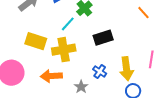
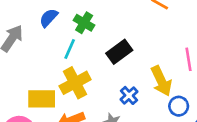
yellow rectangle: (36, 41) -> (42, 99), moved
blue cross: (100, 71) -> (129, 95), turned 32

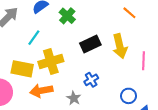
cyan line: (70, 49) -> (34, 38), moved
yellow arrow: (161, 81) -> (120, 46), moved

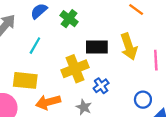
black rectangle: (90, 44) -> (97, 47), turned 30
yellow cross: (51, 61) -> (75, 69), moved

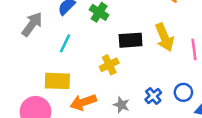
yellow cross: (75, 69) -> (109, 65), size x0.7
blue cross: (101, 86) -> (153, 96), moved

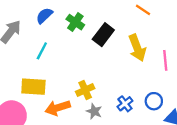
black rectangle: (131, 40) -> (103, 35), moved, turned -50
yellow cross: (109, 65) -> (85, 90), moved

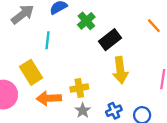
yellow arrow: (137, 48) -> (120, 70), moved
cyan line: (42, 51) -> (47, 40), turned -36
yellow rectangle: (33, 87) -> (31, 72), turned 40

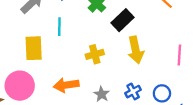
yellow rectangle: (31, 72) -> (34, 48), moved, turned 35
yellow cross: (79, 88) -> (95, 54), moved

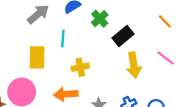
yellow cross: (95, 54) -> (80, 67), moved
pink line: (179, 55) -> (166, 58), moved, turned -60

